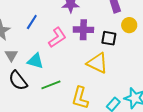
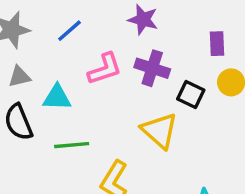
gray triangle: (11, 55) -> (19, 77), turned 32
cyan triangle: (35, 61) -> (57, 97), turned -30

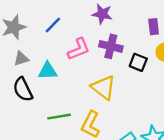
yellow triangle: (160, 131) -> (104, 87), moved
green line: (72, 145) -> (59, 117), moved

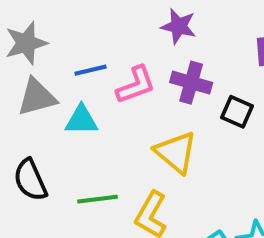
blue line: (53, 25) -> (91, 70), moved, turned 30
gray triangle: (21, 59) -> (37, 97), size x1.5
black semicircle: (23, 89) -> (30, 180), moved

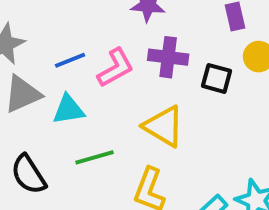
green line: (98, 199) -> (95, 157), moved

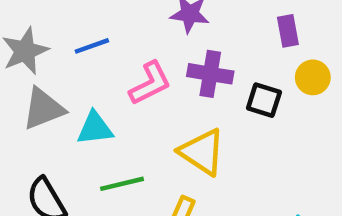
blue line: (70, 60) -> (92, 46), moved

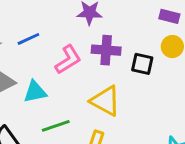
purple rectangle: (288, 31) -> (169, 16), moved, turned -60

